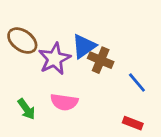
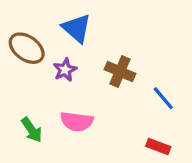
blue triangle: (84, 46) -> (77, 28), moved, turned -44
purple star: (54, 59) -> (65, 70), size x0.6

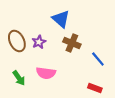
blue triangle: (77, 28) -> (61, 19), moved
brown ellipse: (27, 48) -> (17, 41), moved, turned 30

